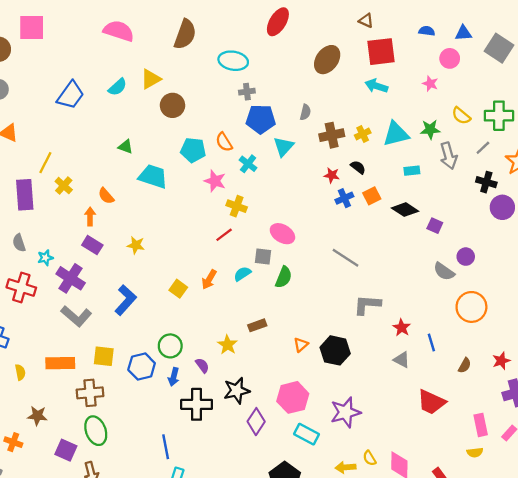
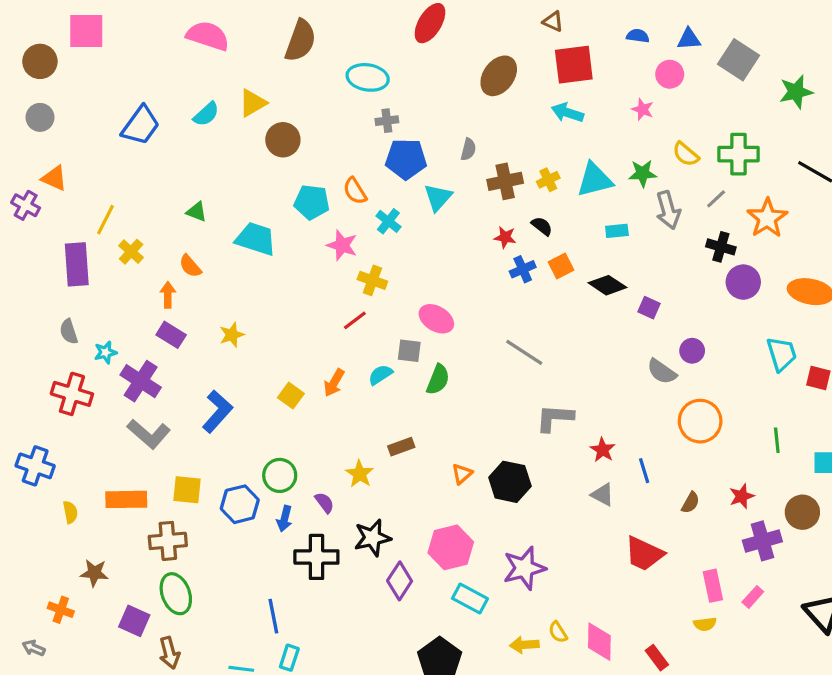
green triangle: (126, 147) -> (197, 212), moved
yellow star: (136, 245) -> (232, 335), turned -30

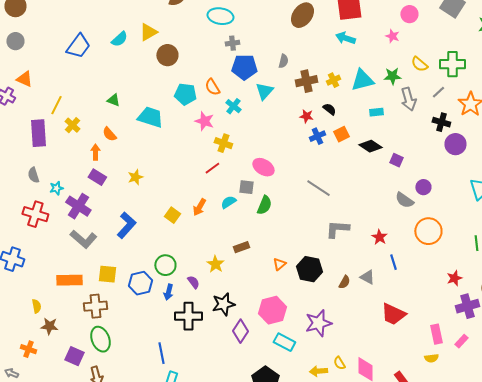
red star: (603, 450) -> (379, 237), moved
brown semicircle: (691, 503) -> (344, 282), moved
yellow semicircle: (70, 512) -> (36, 306), moved

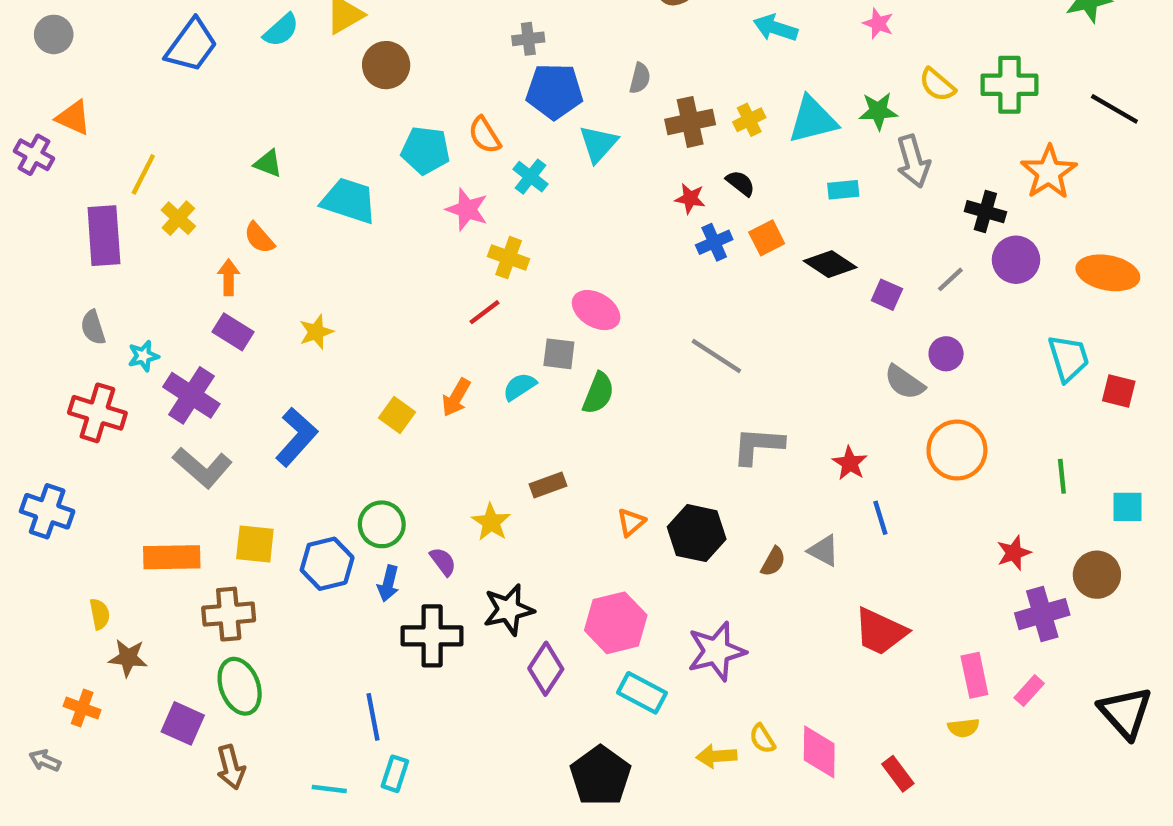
gray line: (438, 92) -> (950, 279), moved

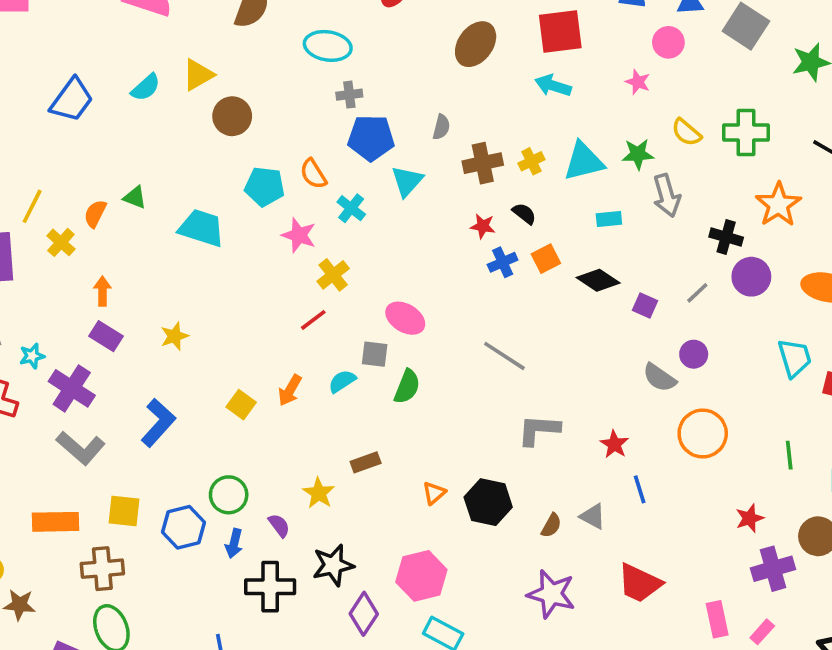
orange semicircle: (259, 238) -> (95, 214), moved, turned 68
yellow cross: (509, 258) -> (333, 275), turned 32
purple star: (716, 651) -> (551, 594), moved, turned 30

